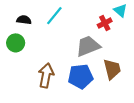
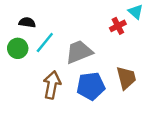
cyan line: (54, 16) -> (45, 42), moved
gray trapezoid: (88, 46) -> (79, 52), moved

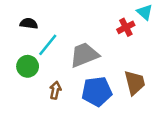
green circle: (18, 48) -> (28, 66), moved
brown arrow: (52, 85) -> (55, 90), size x0.6

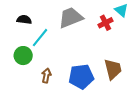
gray trapezoid: (84, 55) -> (71, 18), moved

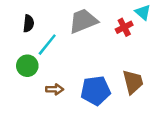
black semicircle: (24, 20) -> (29, 23), turned 88
brown arrow: (46, 76) -> (55, 89), turned 80

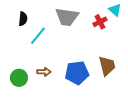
gray trapezoid: (83, 21) -> (67, 17), turned -150
green circle: (27, 66) -> (19, 78), moved

